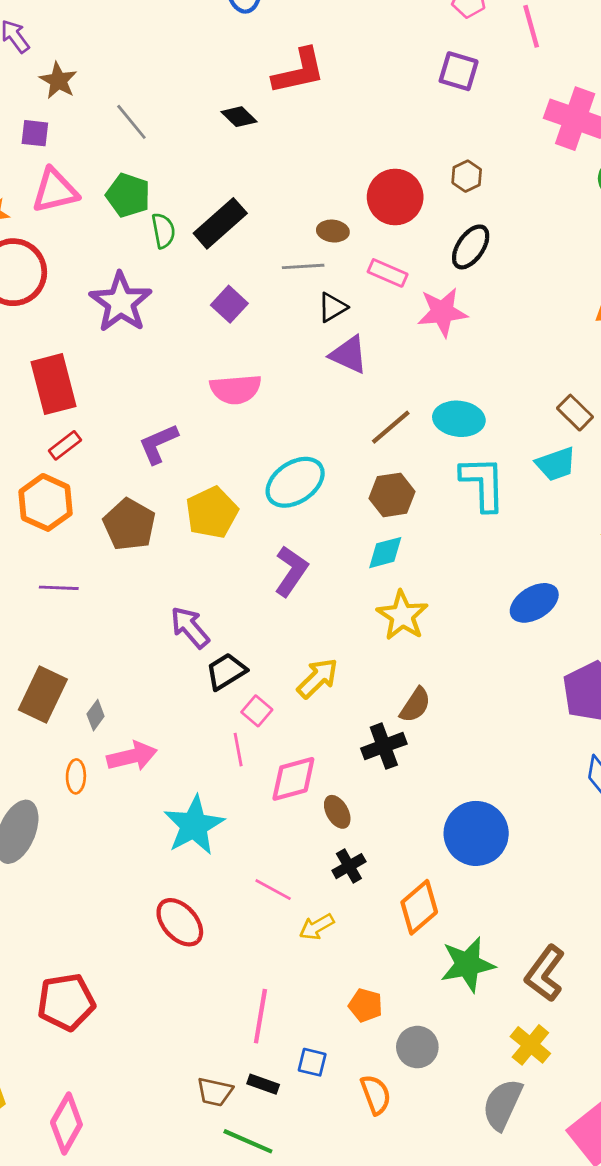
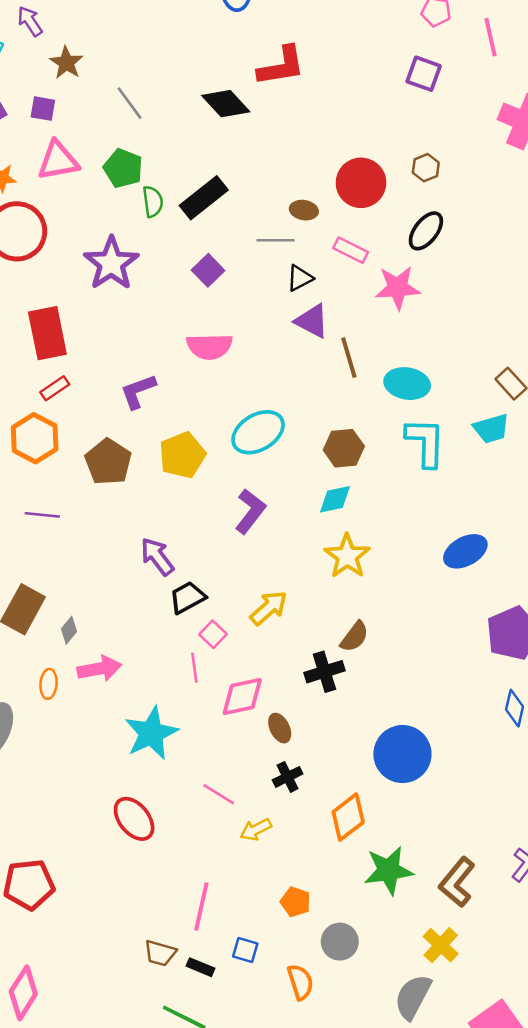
black diamond: (239, 117) -> (226, 104), size x1.5
brown line: (391, 427) -> (349, 358), moved, turned -69
brown trapezoid: (215, 1092) -> (160, 953), moved

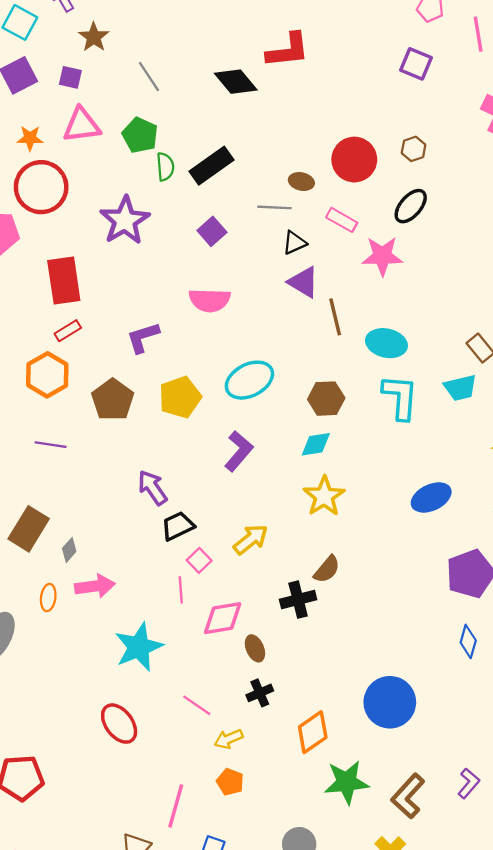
blue circle: (402, 754) -> (390, 702), moved
orange pentagon: (296, 902) -> (230, 782), moved

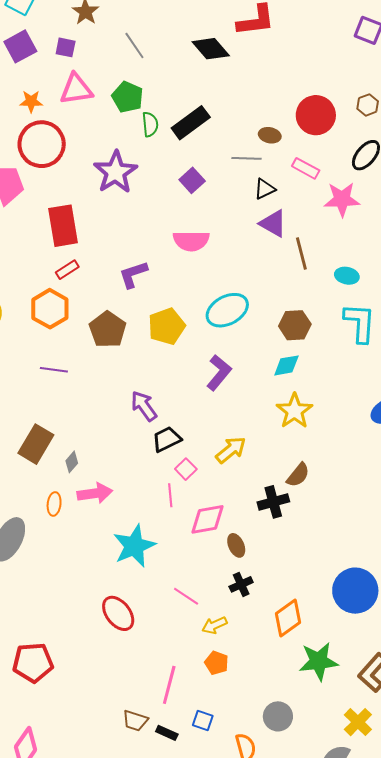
cyan ellipse: (386, 343) -> (347, 276), size x0.7

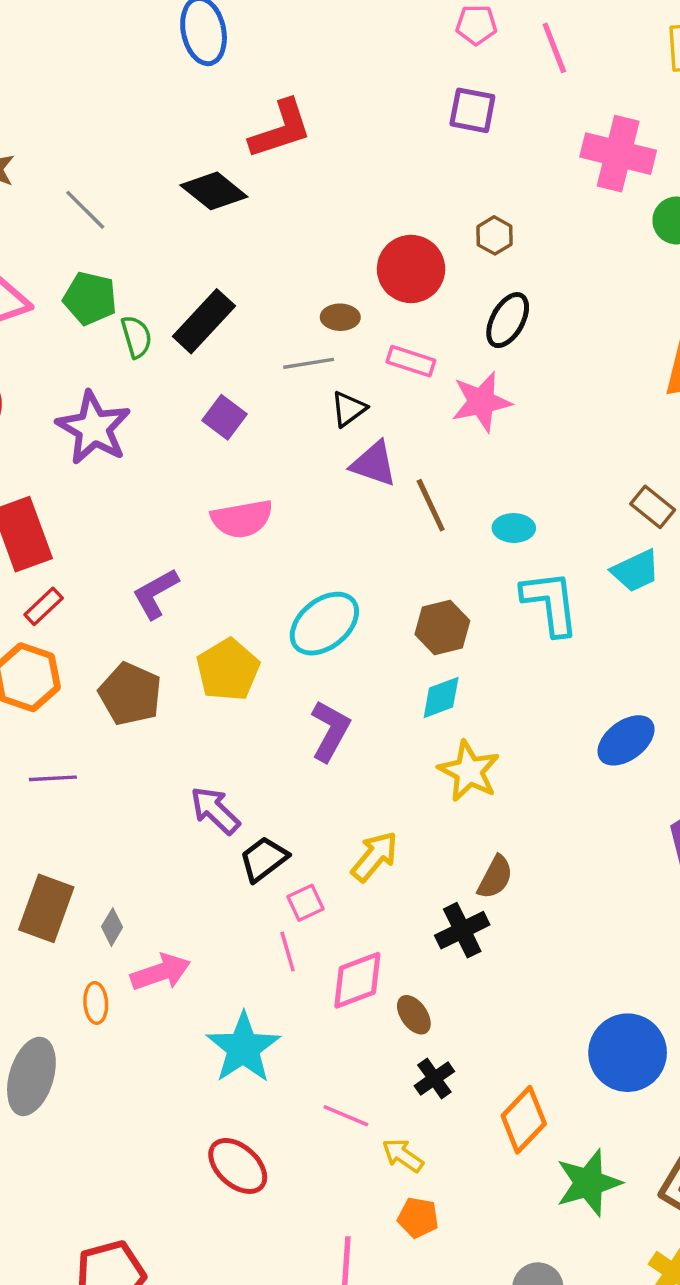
pink square: (186, 469) -> (305, 903), turned 30
yellow arrow: (214, 625) -> (403, 1155), turned 70

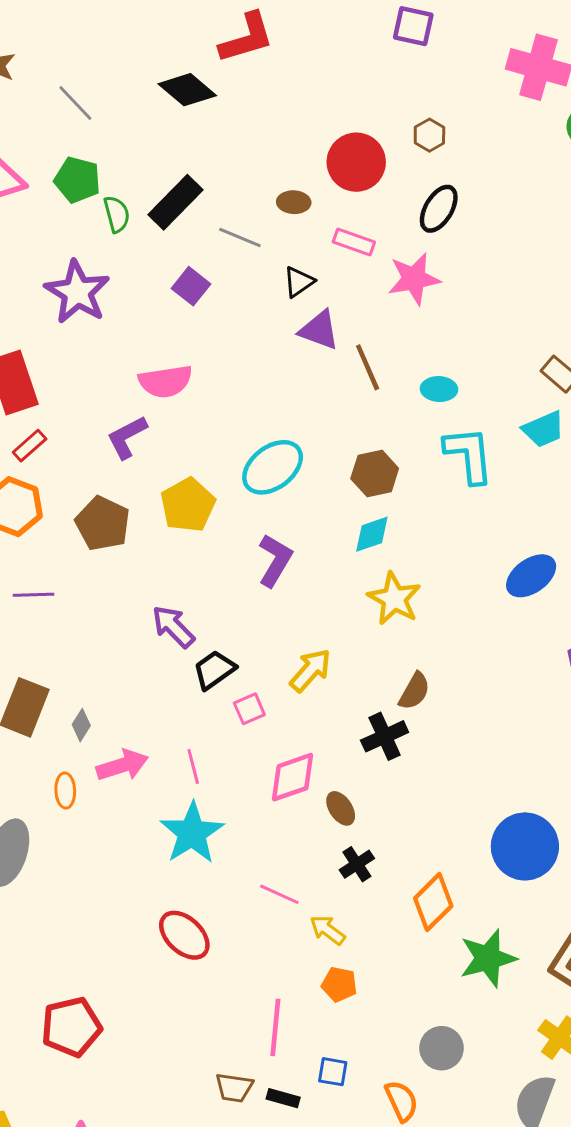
gray line: (309, 363) -> (240, 238), moved, turned 30
pink semicircle: (242, 519) -> (165, 381), moved
pink line: (288, 952) -> (193, 766), moved

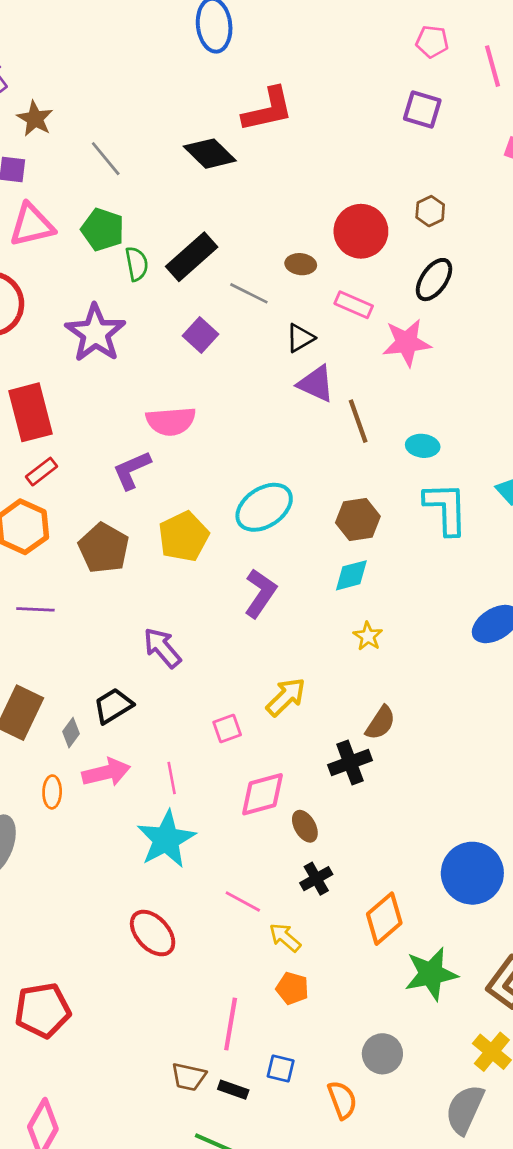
yellow star: (394, 599) -> (368, 636), size x0.6
black trapezoid: (214, 670) -> (113, 706), moved

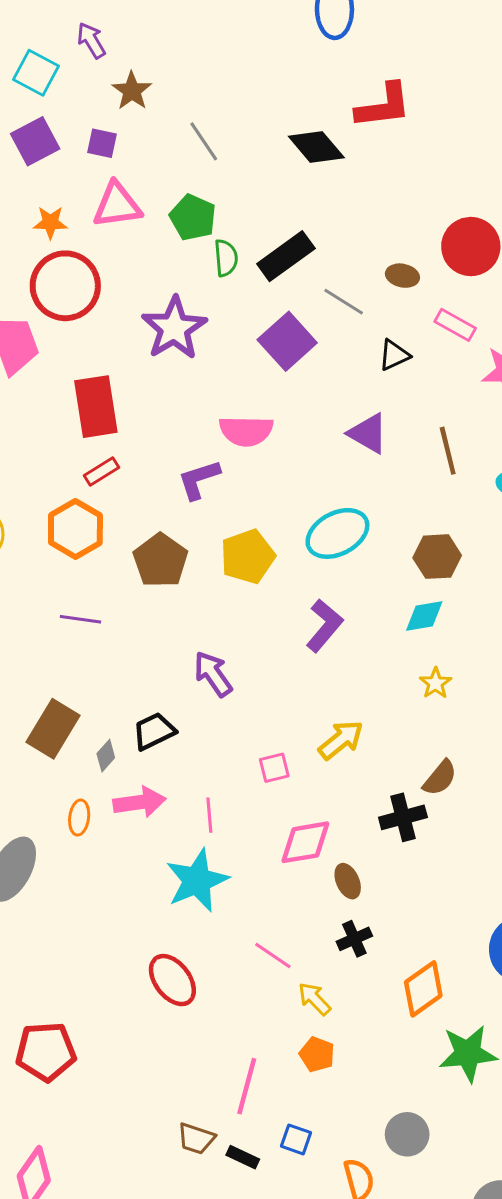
purple square: (201, 335) -> (287, 341), size x1.5
purple triangle: (316, 384) -> (368, 433), moved

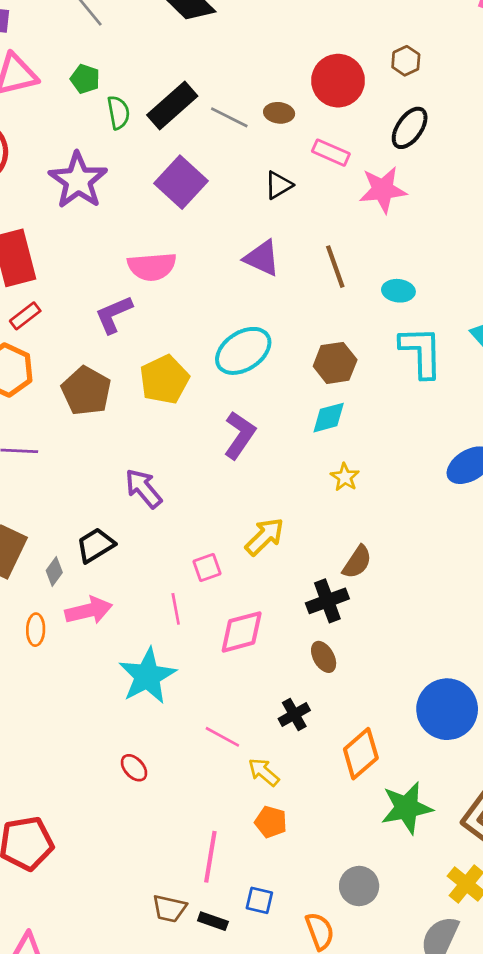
green pentagon: (193, 217) -> (85, 79), size x0.7
gray line: (344, 302) -> (229, 117), moved
pink line: (209, 815) -> (176, 609), moved
brown ellipse: (348, 881) -> (324, 657), moved
red ellipse: (172, 980) -> (134, 768), size x0.6

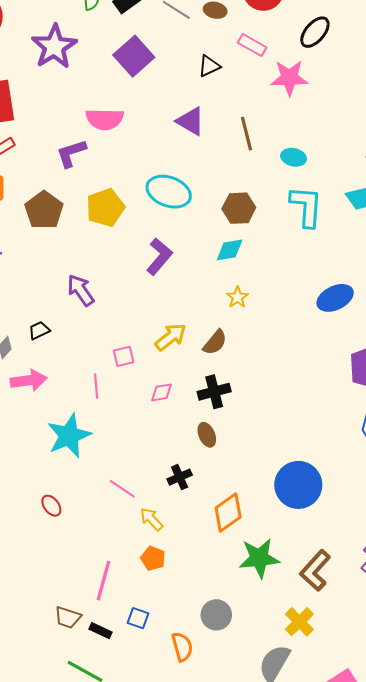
cyan ellipse: (243, 351) -> (169, 192), turned 48
black trapezoid: (96, 545) -> (39, 330), size x0.7
brown semicircle: (357, 562) -> (215, 342), moved
pink diamond: (242, 632) -> (161, 392), moved, size x0.6

